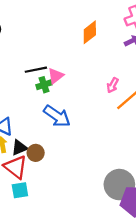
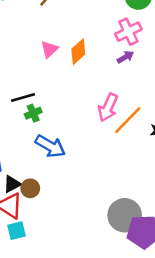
pink triangle: (56, 76) -> (49, 49), moved
pink arrow: (113, 85) -> (108, 107), size x1.6

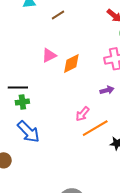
purple arrow: (125, 57) -> (107, 90), moved
pink arrow: (108, 107) -> (83, 114), size x0.7

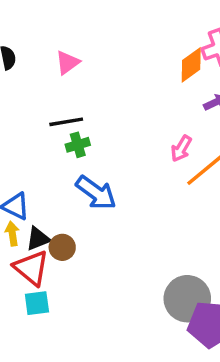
pink triangle: (49, 55) -> (67, 62), moved
orange diamond: (71, 64) -> (191, 65), moved

